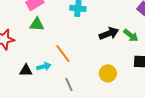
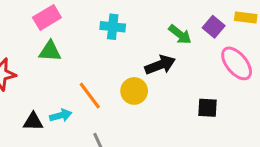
green arrow: (131, 35) -> (180, 34), moved
yellow circle: (108, 73) -> (134, 91), moved

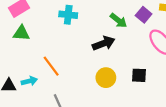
yellow circle: (134, 91) -> (106, 78), moved

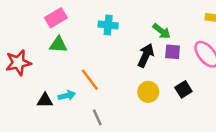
purple square: (144, 15) -> (173, 52), moved, turned -35
black arrow: (104, 43) -> (146, 55), turned -45
black square: (139, 75) -> (183, 89), turned -35

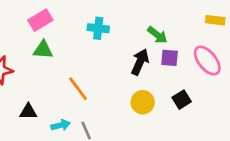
cyan arrow: (67, 96) -> (61, 125), moved

